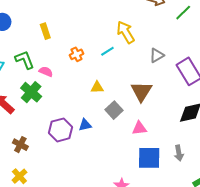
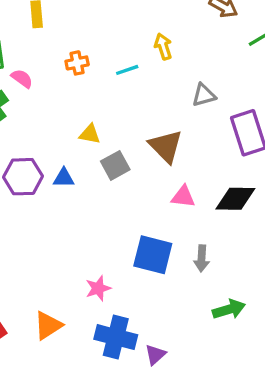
yellow arrow: (126, 32) -> (163, 46), size x0.7
yellow triangle: (97, 87) -> (90, 134), moved
brown triangle: (141, 91) -> (166, 146), turned -30
pink triangle: (139, 128) -> (183, 197), moved

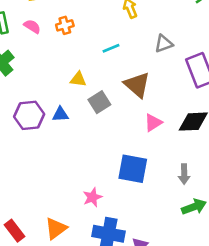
cyan line: (127, 70) -> (111, 48), moved
pink semicircle: (22, 79) -> (32, 26), moved
pink triangle: (183, 197) -> (153, 123), turned -36
gray arrow: (202, 258) -> (184, 174), moved

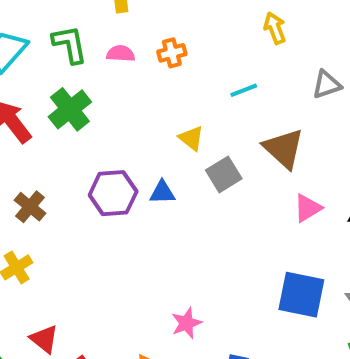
pink semicircle: (32, 26) -> (121, 54), turned -30
yellow triangle: (78, 79) -> (191, 138), turned 30
blue square: (133, 169) -> (301, 295), moved
pink star: (92, 197) -> (186, 323), moved

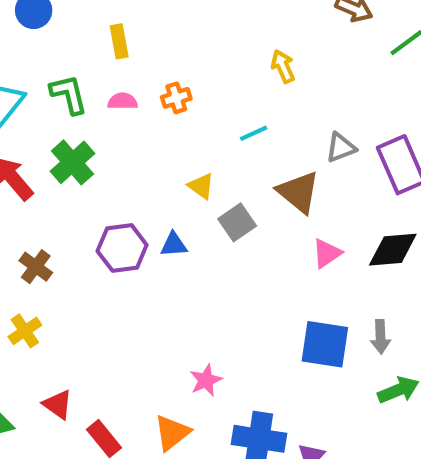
gray triangle: (327, 85) -> (341, 148), moved

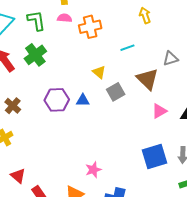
orange cross: (176, 98) -> (90, 27), size x1.5
pink semicircle: (123, 101) -> (65, 18), moved
blue square: (325, 344) -> (155, 157), turned -30

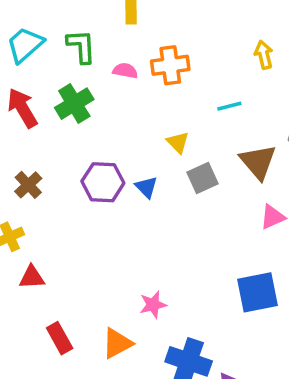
pink semicircle: (65, 18) -> (125, 71), moved
blue triangle: (83, 100) -> (146, 187), turned 40
red triangle: (18, 176) -> (32, 277), moved, turned -49

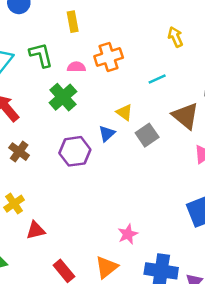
green cross: (74, 104) -> (63, 97), moved
brown cross: (28, 185) -> (19, 152), moved
blue triangle: (146, 187) -> (107, 134), moved, turned 42

